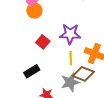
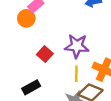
orange circle: (34, 11) -> (26, 18), moved

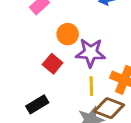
orange circle: (26, 18) -> (68, 34), moved

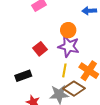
orange circle: (68, 34) -> (68, 30), moved

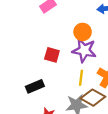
red square: (40, 49) -> (52, 55), turned -32

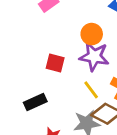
yellow line: (81, 78) -> (91, 90), turned -42

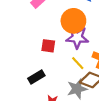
orange circle: (92, 34) -> (73, 21), size x1.5

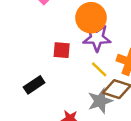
black rectangle: (36, 77) -> (34, 85), moved

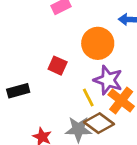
purple star: (97, 38) -> (108, 80), moved

